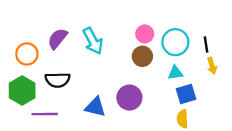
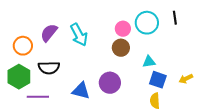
cyan circle: (175, 42) -> (147, 23), moved
black line: (206, 45) -> (175, 18), moved
yellow arrow: (212, 66) -> (186, 79), moved, turned 80
blue square: (186, 94) -> (158, 80), turned 36

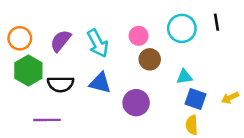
pink circle: (123, 29) -> (139, 36), moved
orange circle: (23, 46) -> (20, 38), moved
green hexagon: (19, 77) -> (28, 70), moved
blue triangle: (81, 91) -> (100, 83), moved

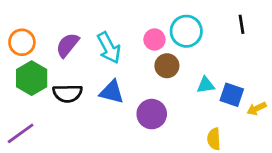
cyan circle: (182, 28) -> (186, 31), moved
blue square: (195, 99) -> (232, 95), moved
purple line: (47, 120) -> (21, 133), moved, turned -35

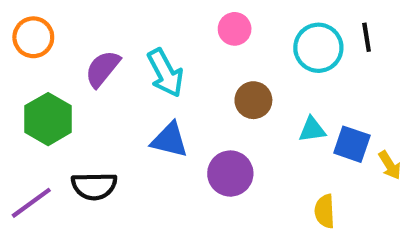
cyan circle: (186, 31) -> (318, 48), moved
pink circle: (154, 39) -> (235, 29), moved
orange circle: (22, 42) -> (33, 37), moved
black semicircle: (67, 93) -> (94, 186), moved
yellow arrow: (257, 109) -> (390, 165), turned -96

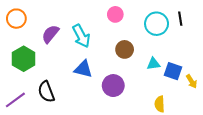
black semicircle: (94, 186) -> (46, 92), turned 70

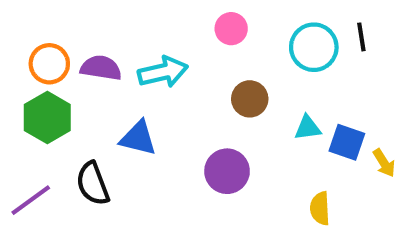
orange circle: (16, 19) -> (49, 64), moved
purple semicircle: (50, 34) -> (101, 68), turned 60
cyan arrow: (81, 36) -> (163, 72), turned -75
blue triangle: (83, 69) -> (138, 138), moved

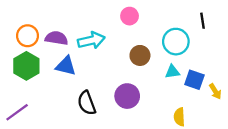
cyan circle: (314, 47) -> (176, 42), moved
blue triangle: (138, 138) -> (66, 66), moved
black semicircle: (93, 184) -> (87, 103), moved

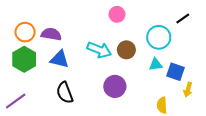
black line: (203, 21) -> (183, 19), turned 64
cyan arrow: (91, 40) -> (99, 50), moved, turned 35
yellow arrow: (215, 91) -> (188, 90), moved, turned 48
black semicircle: (87, 103) -> (65, 93), moved

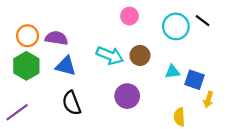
black line: (183, 19) -> (203, 21), turned 72
cyan circle: (159, 37) -> (176, 26), moved

